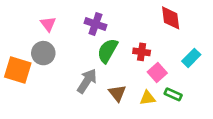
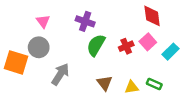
red cross: (142, 52) -> (126, 46), turned -32
pink square: (157, 72) -> (148, 42), moved
gray arrow: (87, 81) -> (60, 74), moved

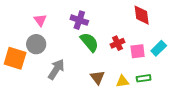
pink square: (148, 42) -> (138, 51), moved, turned 35
green semicircle: (96, 45) -> (89, 42), turned 110
green rectangle: (154, 84) -> (144, 78), turned -32

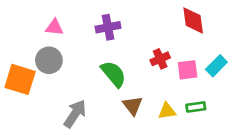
pink triangle: (40, 20) -> (54, 27), turned -48
purple cross: (79, 20) -> (108, 27), turned -30
green semicircle: (89, 42) -> (113, 74), moved
gray arrow: (56, 69) -> (75, 114), moved

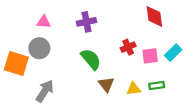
gray arrow: (75, 114) -> (45, 91), moved

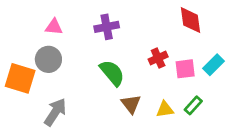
green rectangle: (157, 85) -> (193, 105), turned -40

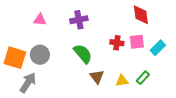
red cross: (158, 58) -> (117, 43), turned 32
gray circle: (48, 59) -> (40, 55), moved
pink square: (185, 69) -> (137, 42), moved
gray arrow: (55, 112) -> (28, 83), moved

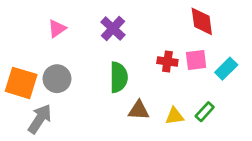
pink triangle: (40, 20) -> (57, 29), turned -40
purple cross: (79, 20) -> (113, 29), turned -36
green semicircle: (83, 54) -> (119, 77), turned 40
brown triangle: (97, 77) -> (139, 110), turned -49

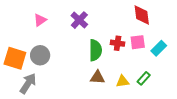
green semicircle: (119, 77) -> (95, 50), moved

